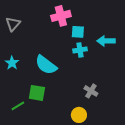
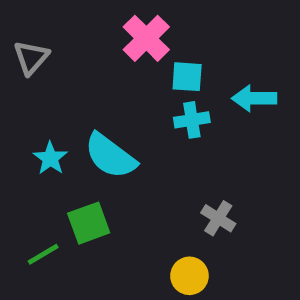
pink cross: (61, 16) -> (146, 38), turned -30
cyan star: (12, 63) -> (50, 158), moved
green square: (37, 93) -> (89, 223), turned -30

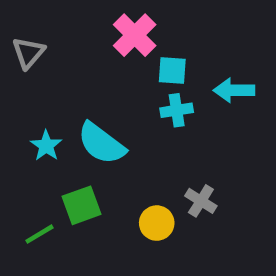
yellow circle: (189, 276) -> (157, 223), moved

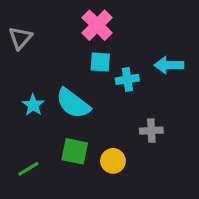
cyan square: (172, 70) -> (100, 62), moved
gray cross: (201, 201) -> (151, 131), moved, turned -35
green square: (82, 205) -> (75, 151), moved, turned 32

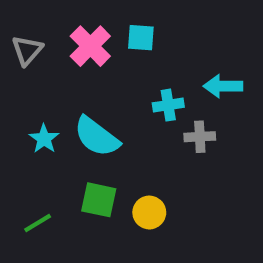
pink cross: (97, 25) -> (90, 46), moved
cyan square: (100, 62) -> (141, 38), moved
gray cross: (151, 131) -> (200, 137), moved

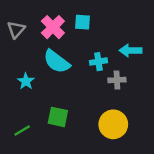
cyan semicircle: (97, 137) -> (57, 62), moved
yellow circle: (149, 212) -> (113, 124), moved, size x1.5

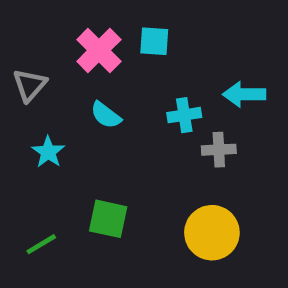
gray triangle: (16, 30) -> (30, 85), moved
cyan semicircle: (57, 62) -> (106, 115), size x0.6

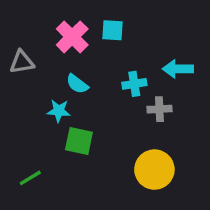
gray triangle: (30, 85) -> (22, 62), turned 40
cyan star: (48, 152) -> (59, 111), moved, turned -30
green square: (108, 219) -> (79, 141), moved

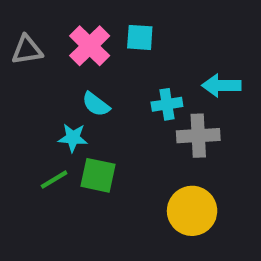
gray triangle: (22, 62) -> (27, 50), moved
gray cross: (159, 109) -> (198, 136), size x1.4
green line: (30, 178) -> (54, 180), moved

